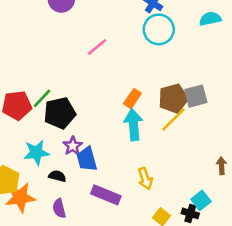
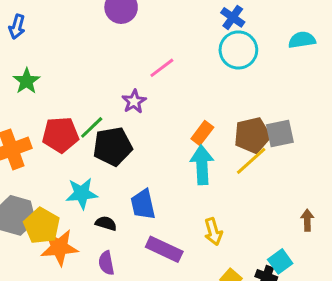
purple star: (73, 146) -> (134, 101), moved

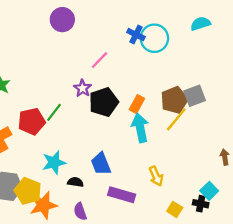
blue cross: (233, 17) -> (136, 35), moved
black pentagon: (113, 146) -> (104, 102), moved

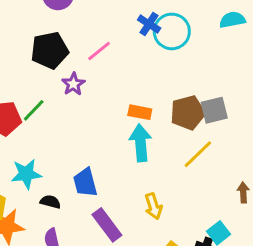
black pentagon: (104, 102) -> (50, 50), moved
orange rectangle: (137, 104) -> (140, 112), turned 66
yellow line: (176, 119) -> (198, 154), moved
purple rectangle: (122, 195) -> (107, 225), turned 30

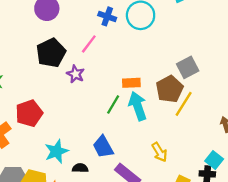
blue cross: (149, 24) -> (107, 16), moved
green line: (34, 110) -> (113, 105), moved
brown pentagon: (188, 113) -> (169, 89), moved

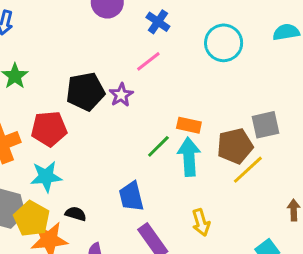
blue cross: (107, 16) -> (158, 22), moved
black pentagon: (51, 53) -> (85, 92), moved
cyan star: (56, 151) -> (46, 176), moved
black semicircle: (80, 168) -> (76, 214), moved

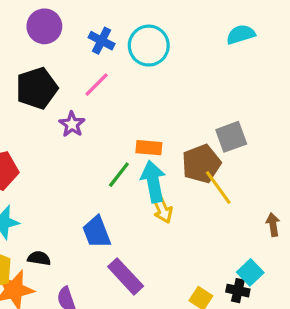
cyan circle: (224, 43) -> (149, 46), moved
black pentagon: (85, 92) -> (37, 88), moved
yellow line: (248, 170) -> (218, 187), turned -76
yellow arrow: (201, 222) -> (162, 209), moved

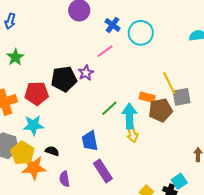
black pentagon: (37, 88) -> (64, 79), moved
orange rectangle: (149, 148) -> (147, 97), moved
yellow line: (218, 187) -> (169, 83), moved

